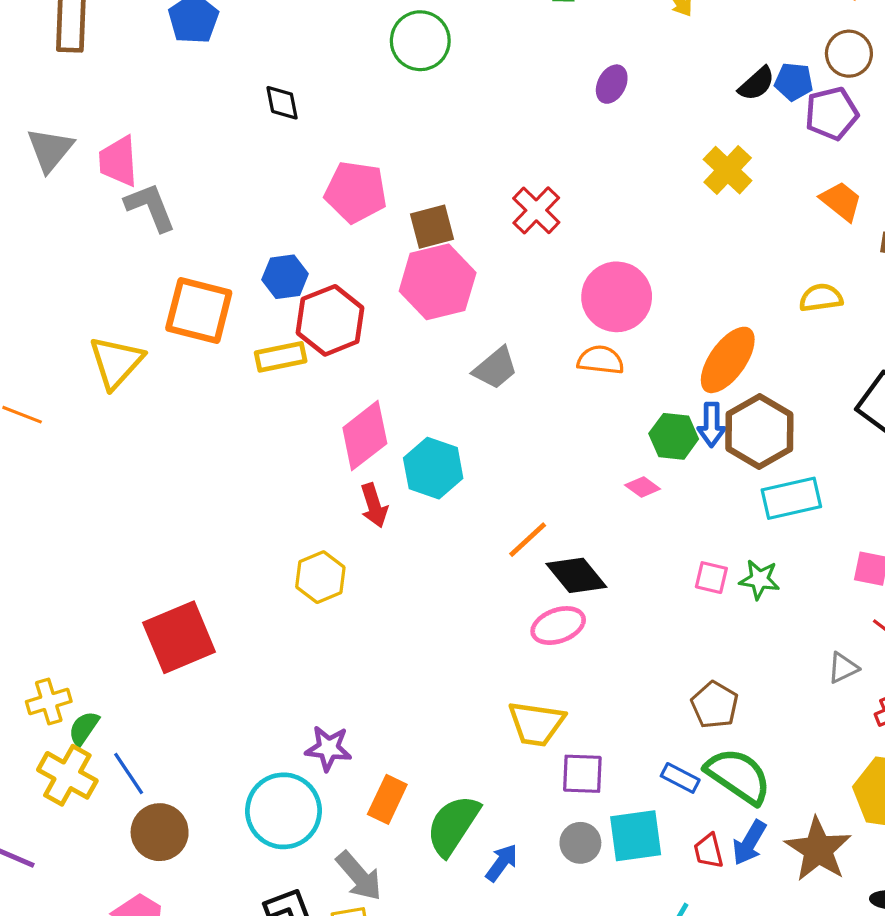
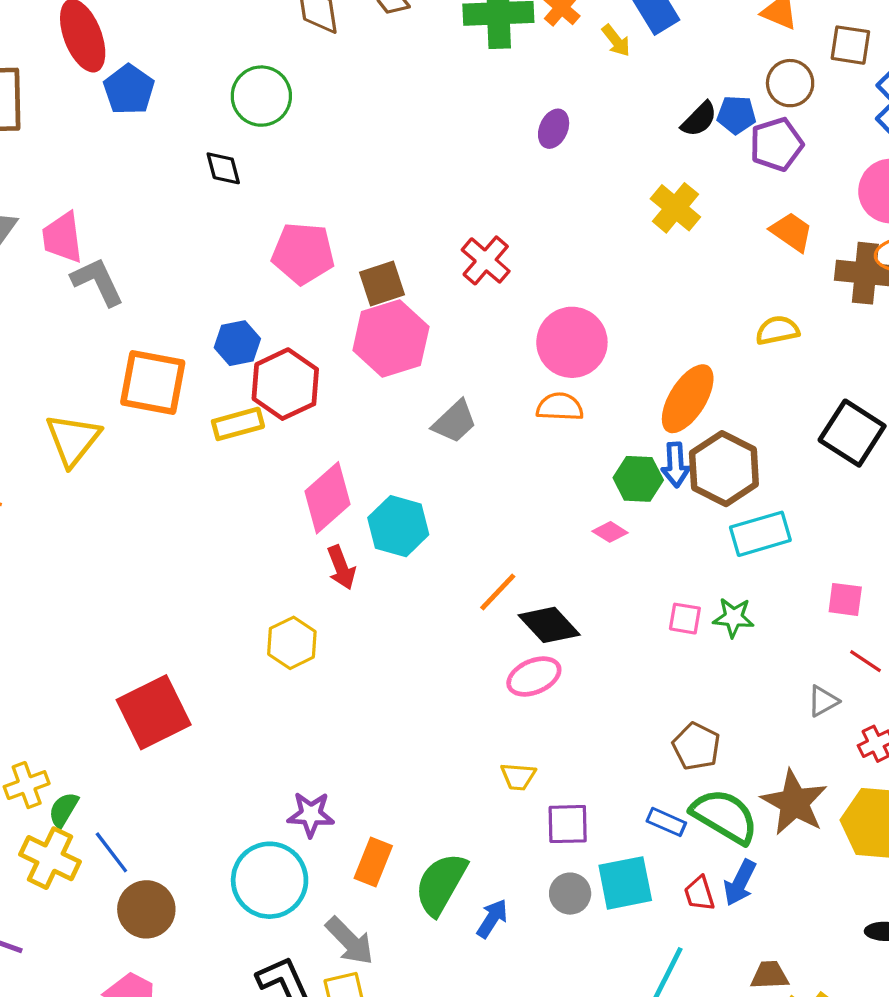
green circle: (420, 41) -> (261, 96), moved
yellow trapezoid: (536, 724) -> (518, 777), size x0.6
brown star: (818, 849) -> (794, 803), moved

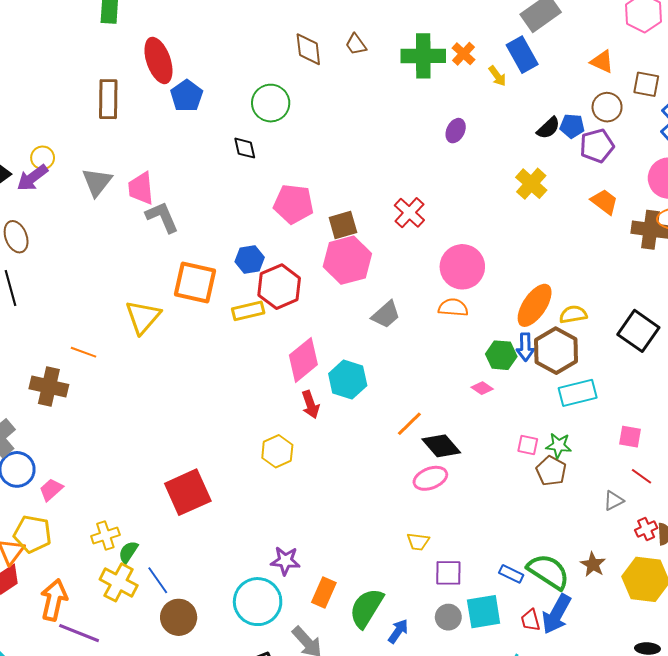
yellow semicircle: (777, 330) -> (573, 314), moved
brown pentagon: (696, 746) -> (551, 471), moved
brown star: (794, 803) -> (593, 564), size x0.6
blue arrow: (740, 883) -> (557, 614), size x1.4

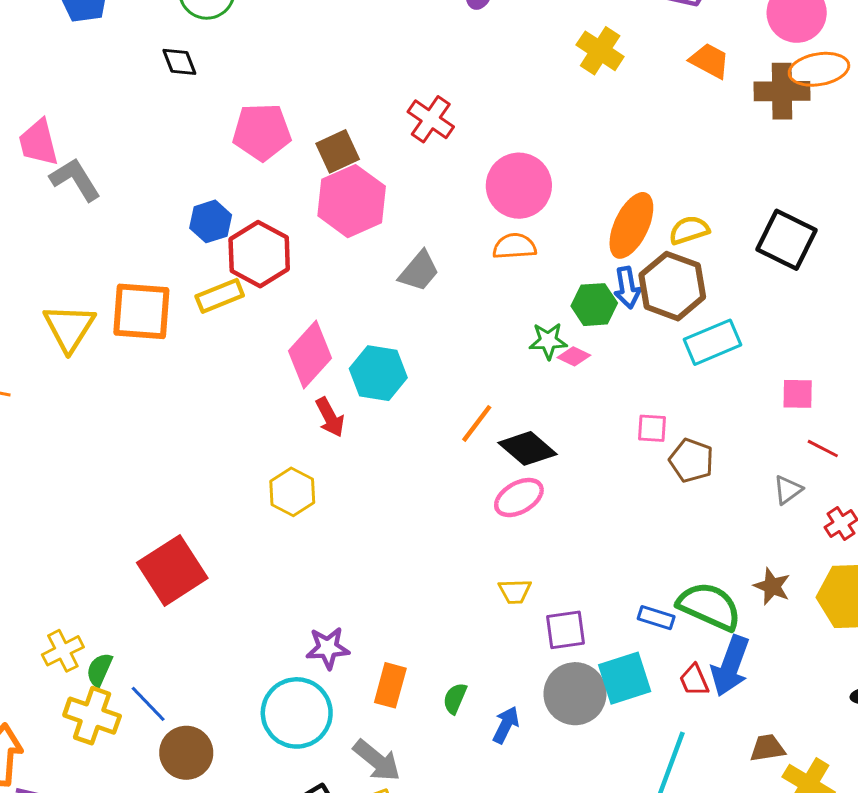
orange square: (195, 283) -> (141, 311), moved
green star: (559, 445) -> (548, 341), moved
green semicircle: (366, 608) -> (455, 698), size x0.5
gray circle: (448, 617) -> (575, 694), size x1.6

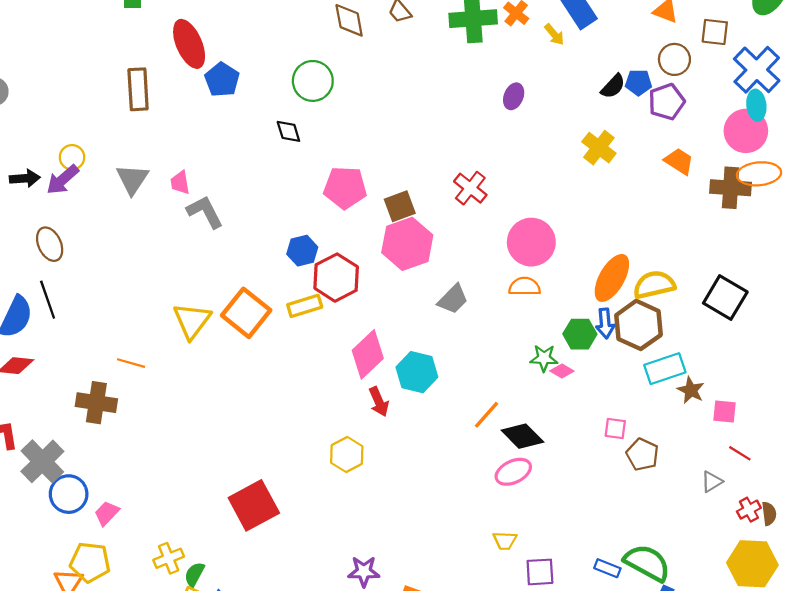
pink trapezoid: (38, 143) -> (180, 183), size x0.7
yellow semicircle: (689, 230) -> (654, 285), size x1.4
orange square: (141, 311) -> (246, 313), turned 30
brown star: (772, 586) -> (691, 390), moved

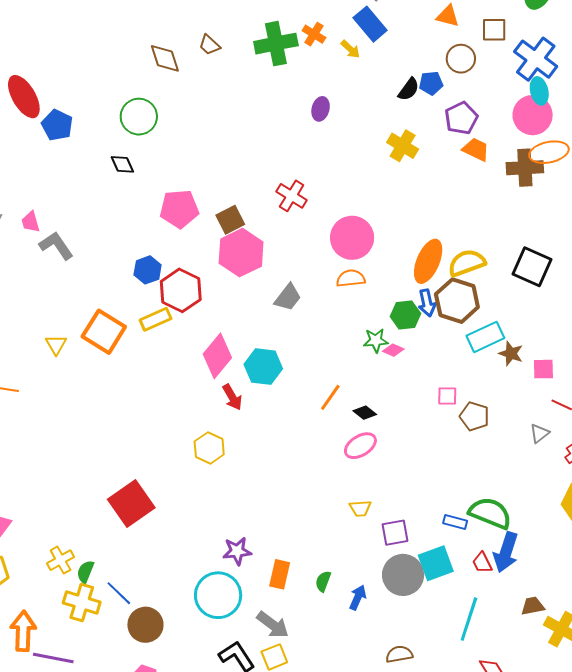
purple pentagon: (667, 102) -> (461, 118), moved
yellow triangle: (192, 321) -> (56, 345), size x0.6
black diamond: (522, 436) -> (365, 413), size x0.6

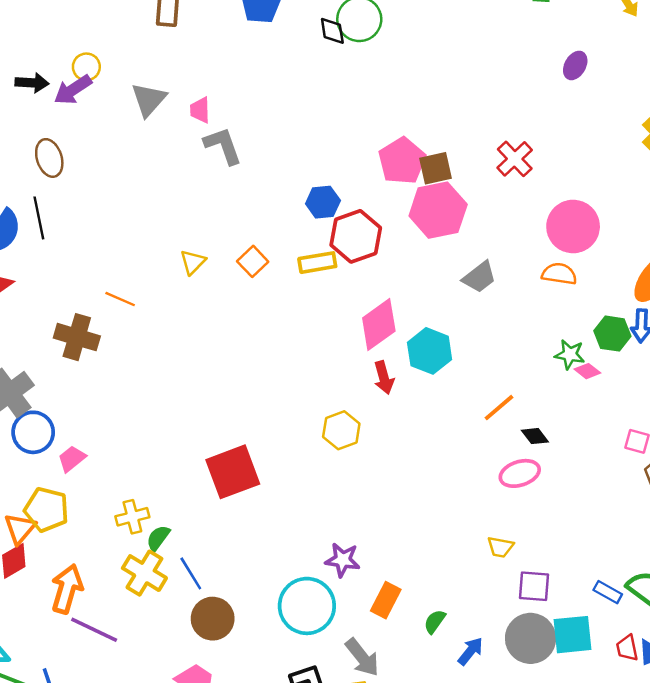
black diamond: (122, 164) -> (332, 31), moved
pink pentagon: (179, 209) -> (402, 161), moved, turned 30
orange square: (104, 332) -> (253, 261), size x0.6

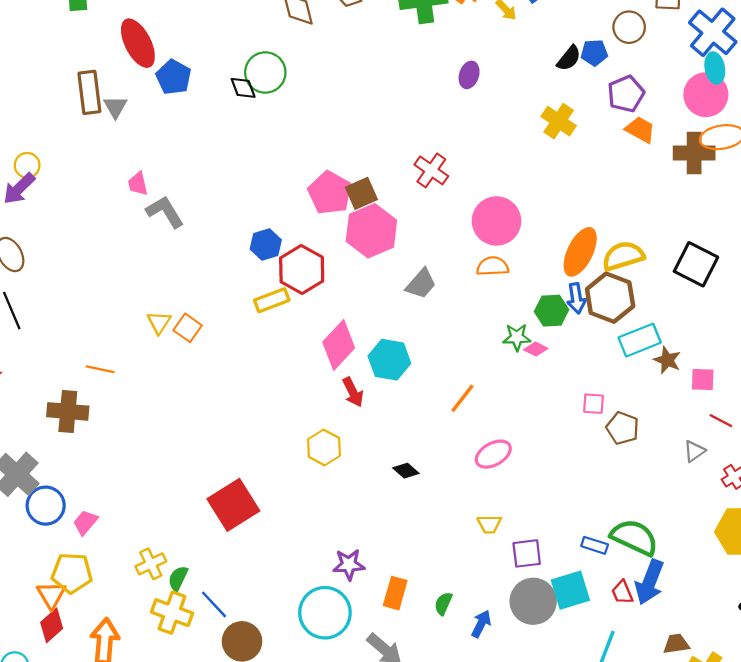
gray triangle: (149, 99) -> (115, 107), moved, size x0.7
orange square: (253, 261) -> (188, 328), moved
black diamond: (535, 436) -> (406, 471), moved

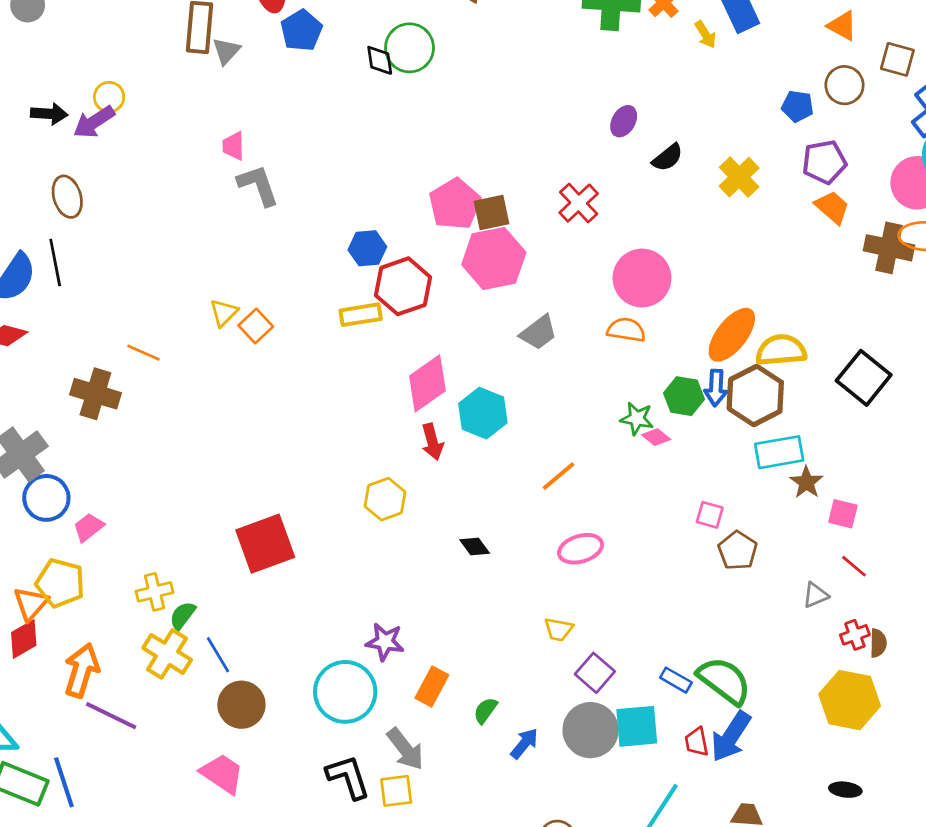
black semicircle: (569, 58) -> (668, 157), moved
purple ellipse: (469, 75) -> (624, 121), moved
purple square: (527, 553) -> (595, 673), turned 36

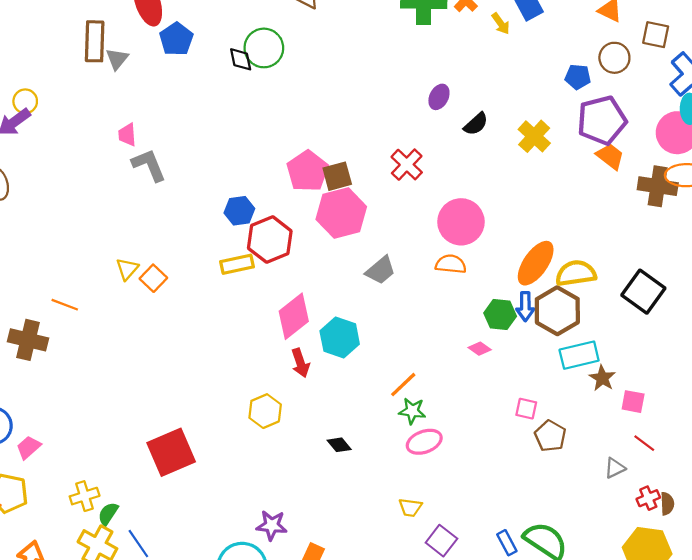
purple pentagon: (824, 162) -> (602, 120), size x1.4
green star: (637, 419) -> (412, 411), moved
blue rectangle: (676, 680) -> (507, 543), turned 35

